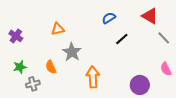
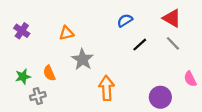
purple cross: (16, 36) -> (22, 31), moved
gray line: (164, 38) -> (173, 43), moved
orange semicircle: (51, 67) -> (49, 73), moved

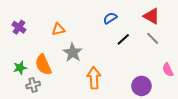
orange semicircle: (49, 73) -> (43, 65), size x1.5

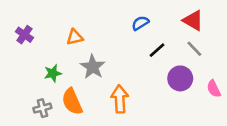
orange semicircle: (43, 65) -> (72, 102), moved
green star: (20, 68) -> (53, 73), moved
purple circle: (141, 86) -> (180, 78), moved

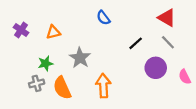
blue semicircle: (140, 23) -> (103, 18), moved, turned -96
orange triangle: (75, 37) -> (53, 32), moved
gray cross: (42, 108) -> (37, 83), moved

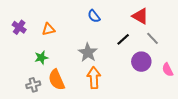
red triangle: (167, 18) -> (140, 16), moved
gray star: (80, 58) -> (88, 53), moved
gray cross: (37, 83) -> (33, 85), moved

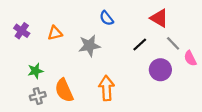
gray star: (88, 53) -> (89, 46), moved, turned 30
green star: (41, 58) -> (35, 71), moved
pink semicircle: (168, 70) -> (190, 58), moved

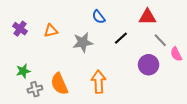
red triangle: (159, 18) -> (147, 17), turned -30
black line: (140, 45) -> (121, 38), moved
green star: (35, 71) -> (23, 71), moved

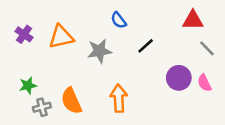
red triangle: (147, 17) -> (193, 20), moved
orange triangle: (51, 31) -> (61, 37), size x1.5
gray line: (160, 40) -> (207, 48), moved
pink semicircle: (176, 54) -> (204, 83), moved

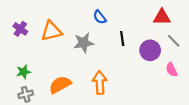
black line: (146, 46) -> (122, 39), turned -56
purple circle: (179, 78) -> (150, 50), moved
orange semicircle: (71, 101) -> (60, 85), turned 85
gray cross: (42, 107) -> (26, 94), moved

